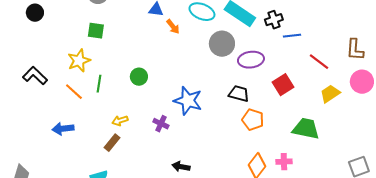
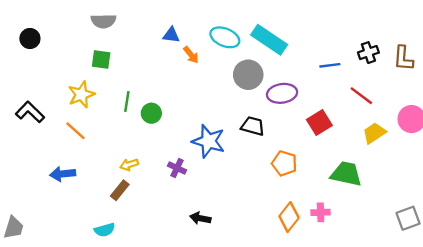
black cross: (274, 20) -> (368, 53), moved
brown L-shape: (355, 50) -> (403, 58), moved
green line: (99, 84) -> (127, 102), moved
black trapezoid: (239, 94) -> (253, 126), moved

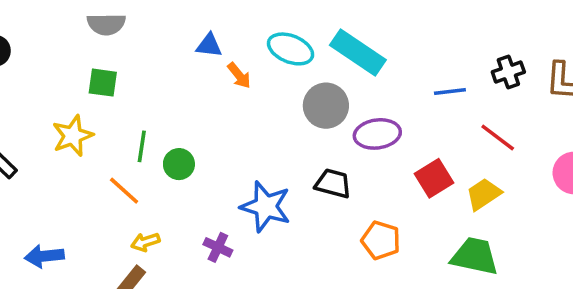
orange line: (75, 131) -> (124, 191), moved
yellow trapezoid: (374, 133) -> (484, 194), moved

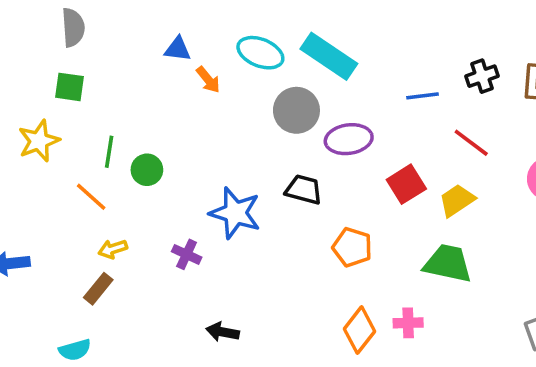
gray semicircle: (106, 24) -> (73, 27), turned -93

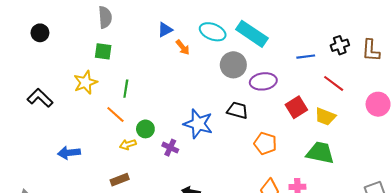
blue triangle: (178, 49) -> (165, 30), turned -35
green circle: (147, 170) -> (145, 129), moved
yellow trapezoid: (457, 200) -> (325, 117), turned -125
brown rectangle: (98, 289) -> (120, 180), moved, turned 30

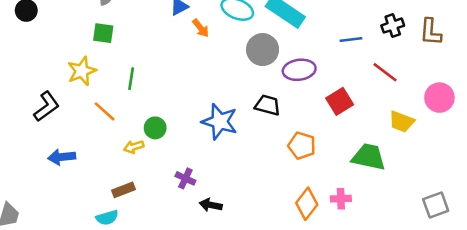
black L-shape: (40, 98) -> (46, 106), moved, turned 100
orange line: (115, 114) -> (105, 111), moved
yellow trapezoid: (325, 117) -> (402, 122), moved
purple cross: (170, 148) -> (185, 178), moved

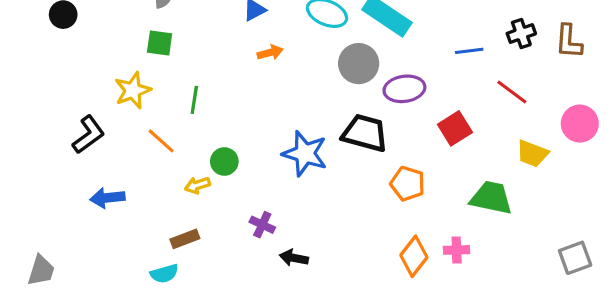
orange arrow: (201, 28) -> (270, 52), moved, turned -66
black trapezoid: (268, 105) -> (365, 133), size x1.4

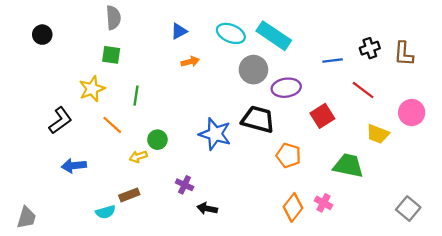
pink cross: (457, 250) -> (323, 203), turned 30
gray square: (575, 258) -> (408, 209), turned -30
cyan semicircle: (164, 274) -> (105, 212), moved

